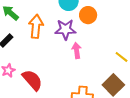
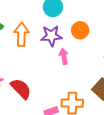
orange circle: (88, 15) -> (80, 30), moved

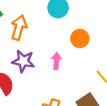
purple star: (51, 36) -> (23, 61), moved

